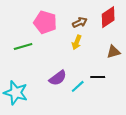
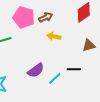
brown arrow: (80, 22) -> (46, 17), moved
yellow arrow: (77, 42) -> (54, 36), turned 80

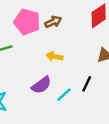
yellow arrow: (54, 36) -> (54, 56), moved
black line: (74, 69) -> (87, 84), turned -64

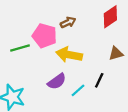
pink pentagon: (27, 22) -> (45, 36), moved
yellow arrow: (54, 56) -> (69, 55), size x1.6

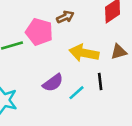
yellow arrow: (69, 55) -> (84, 53), moved
black line: (99, 80) -> (100, 81), turned -32

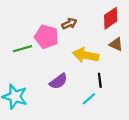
brown triangle: (119, 52) -> (116, 44), moved, turned 40
cyan line: (77, 93) -> (89, 99), moved

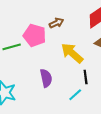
yellow arrow: (86, 55) -> (72, 53), turned 30
purple semicircle: (58, 81) -> (46, 78), turned -66

